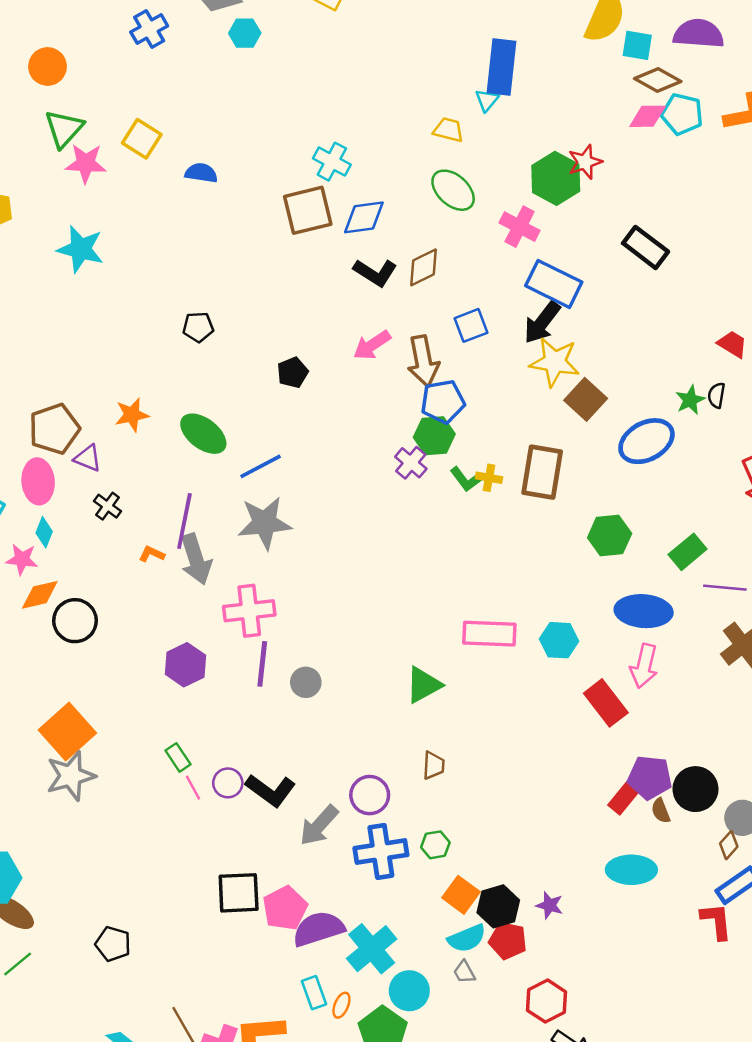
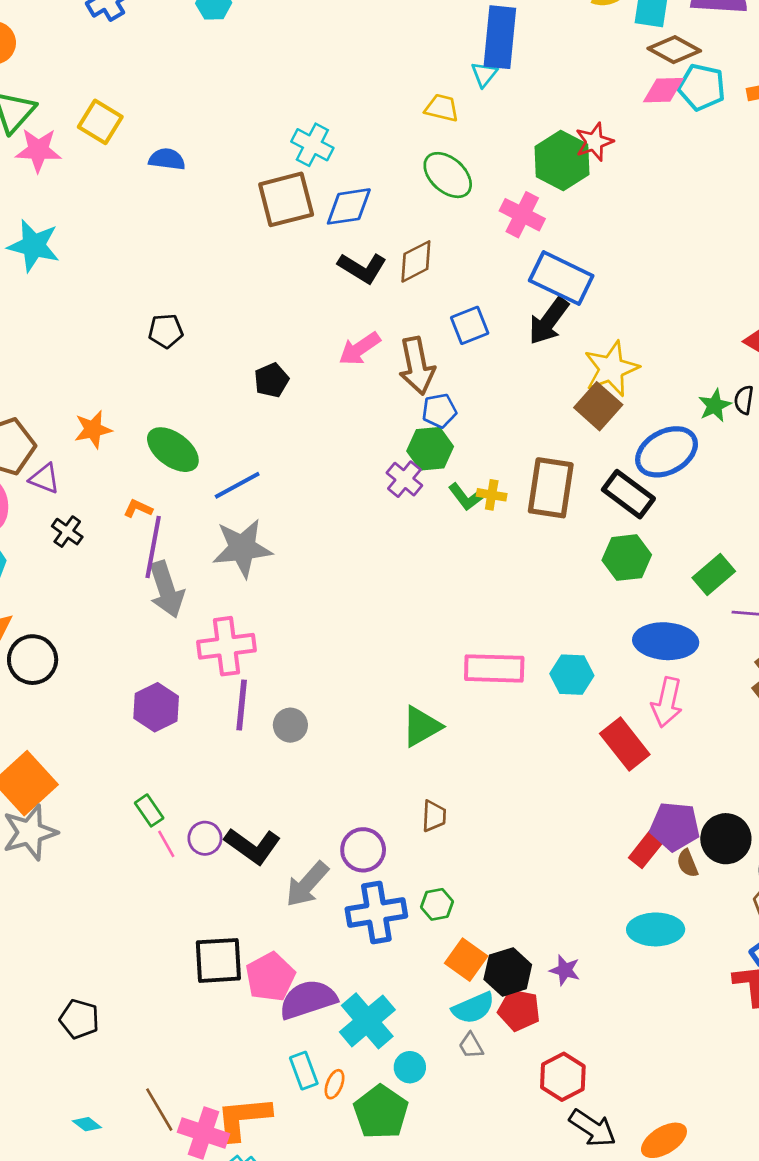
black rectangle: (646, 247) -> (628, 494), moved
yellow star: (555, 362) -> (611, 369), moved, turned -30
blue pentagon: (443, 402) -> (439, 411), size x0.7
orange L-shape: (152, 554) -> (138, 509), moved
cyan circle: (409, 991) -> (410, 1067), size x0.7

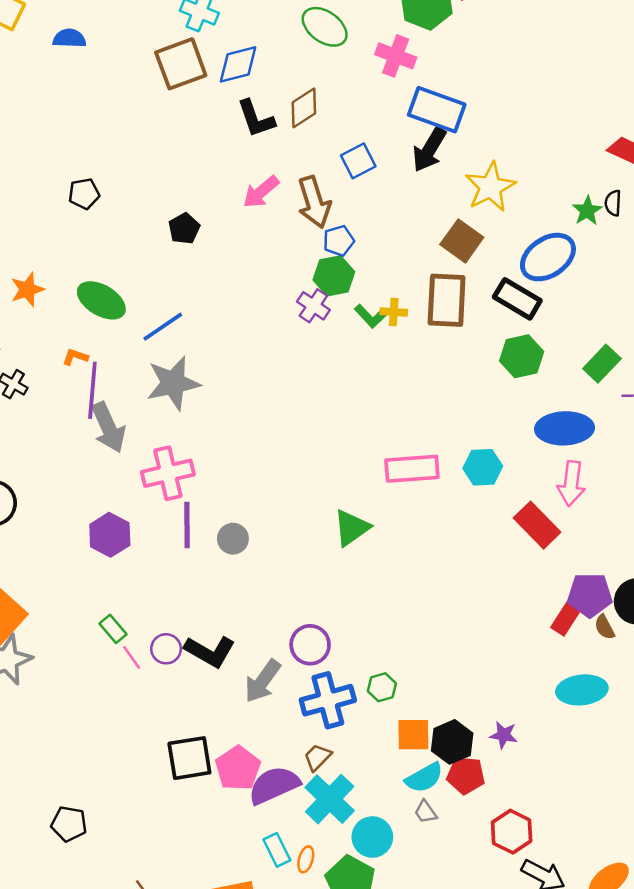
black L-shape: (362, 268) -> (256, 119), turned 45
brown square: (598, 406) -> (462, 241), moved
brown trapezoid: (434, 816) -> (318, 757), moved, turned -132
orange square: (466, 960) -> (413, 735), turned -30
cyan circle: (410, 1067) -> (372, 837), size x1.4

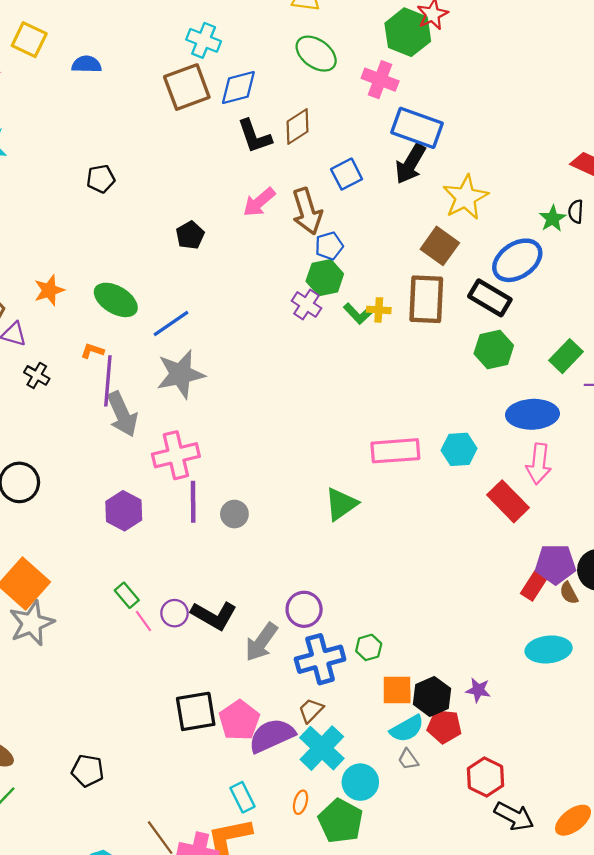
black pentagon: (84, 194) -> (101, 179), moved
cyan rectangle: (277, 850) -> (243, 797), moved

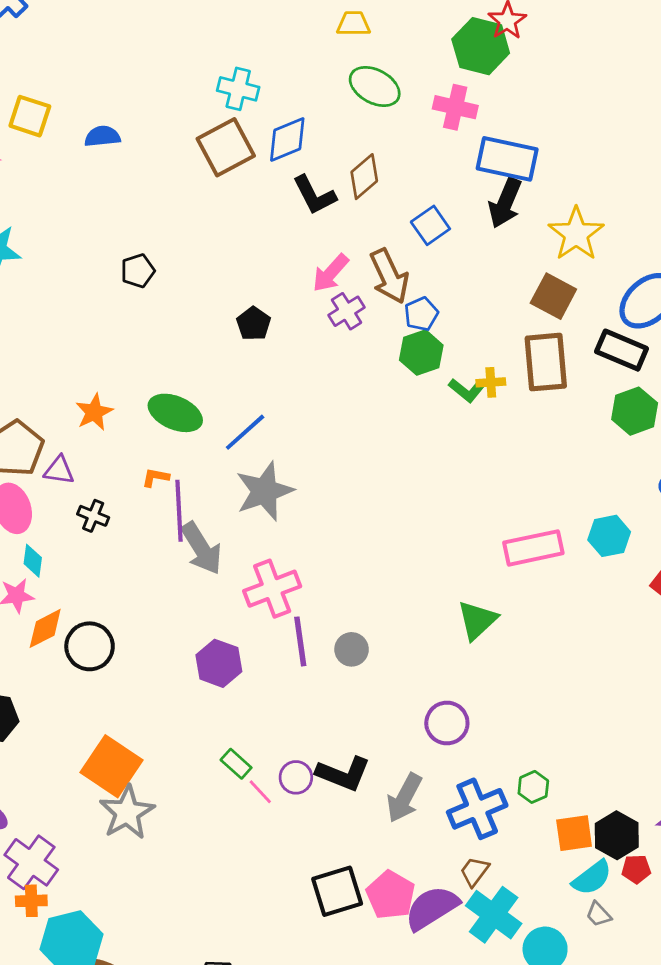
purple cross: (306, 304) -> (347, 311), moved, turned 32
purple circle: (304, 609) -> (447, 723), moved
red pentagon: (444, 726) -> (636, 869), size x0.7

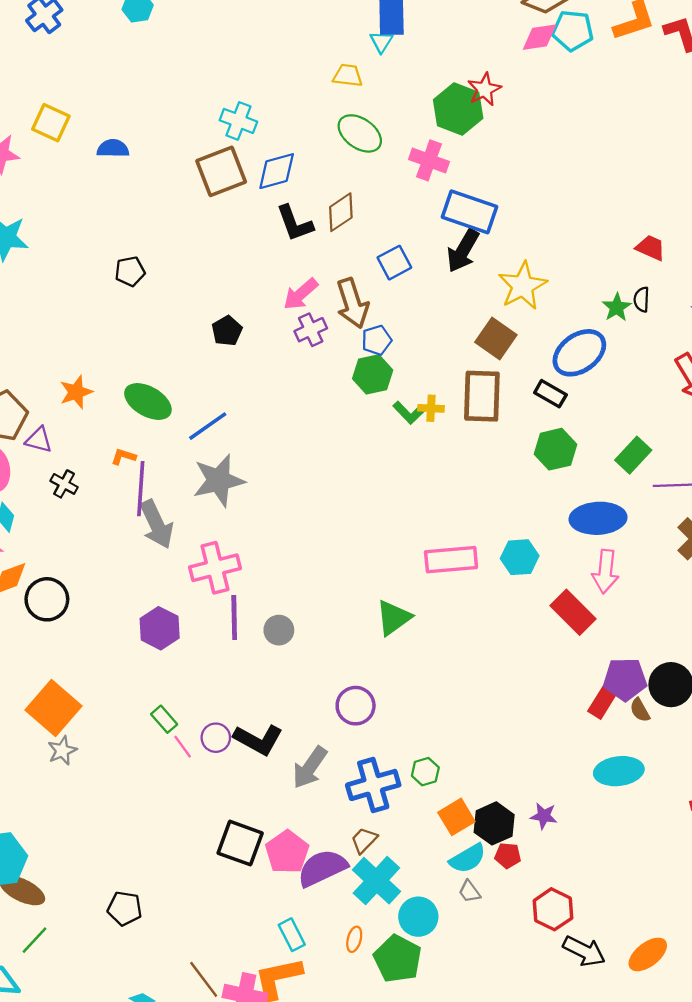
black rectangle: (622, 350) -> (550, 394), size x0.7
gray star: (127, 812) -> (62, 751), size x0.6
orange square: (574, 833) -> (456, 817), turned -30
black square: (337, 891) -> (240, 843), turned 30

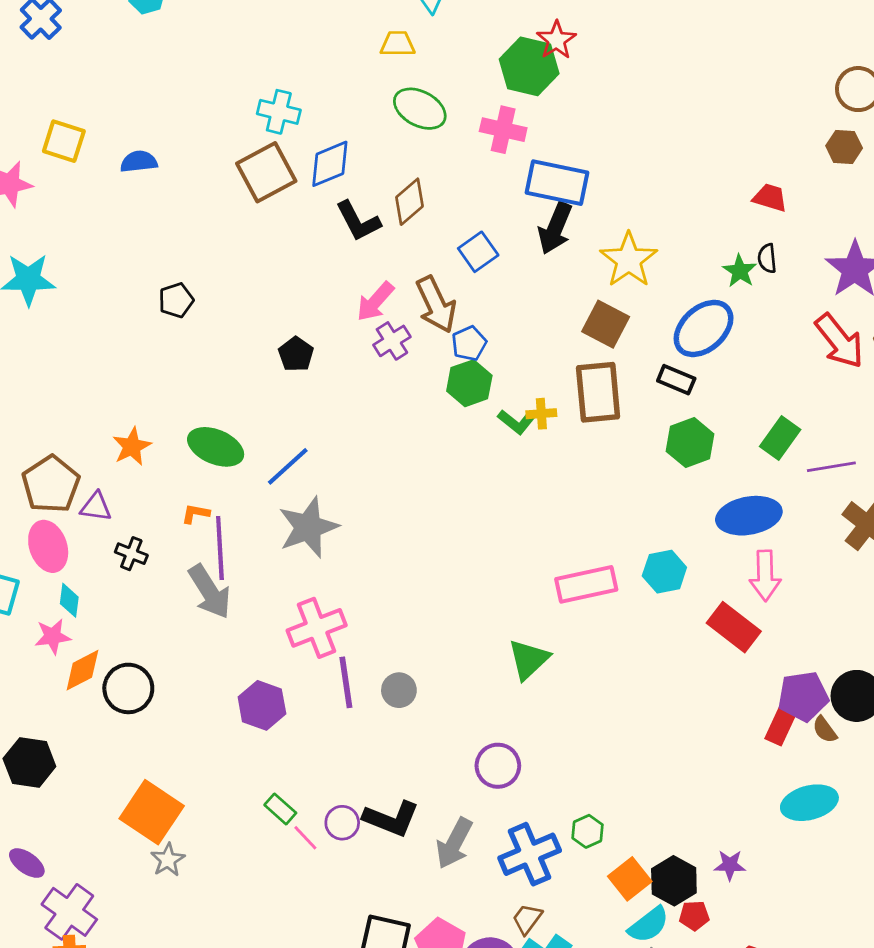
gray arrow: (157, 524) -> (210, 592), moved

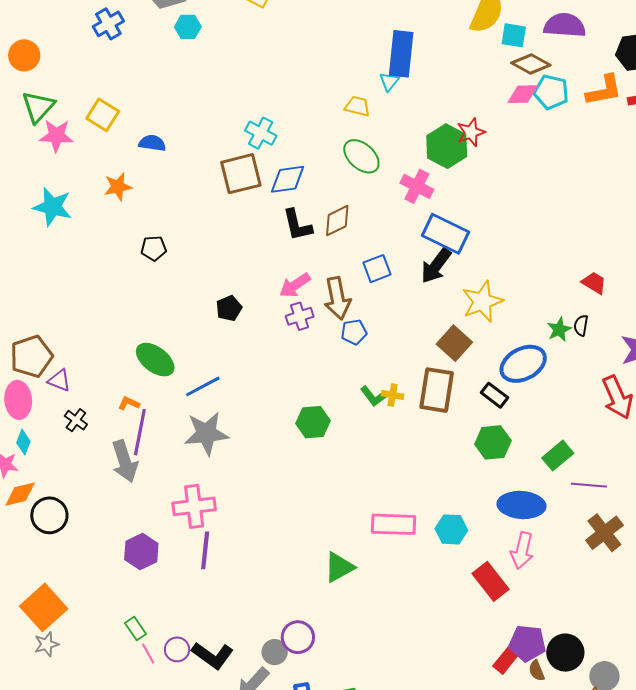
green hexagon: (469, 383) -> (313, 422), moved
orange star: (132, 447) -> (118, 187), moved
gray circle: (399, 690) -> (275, 652), moved

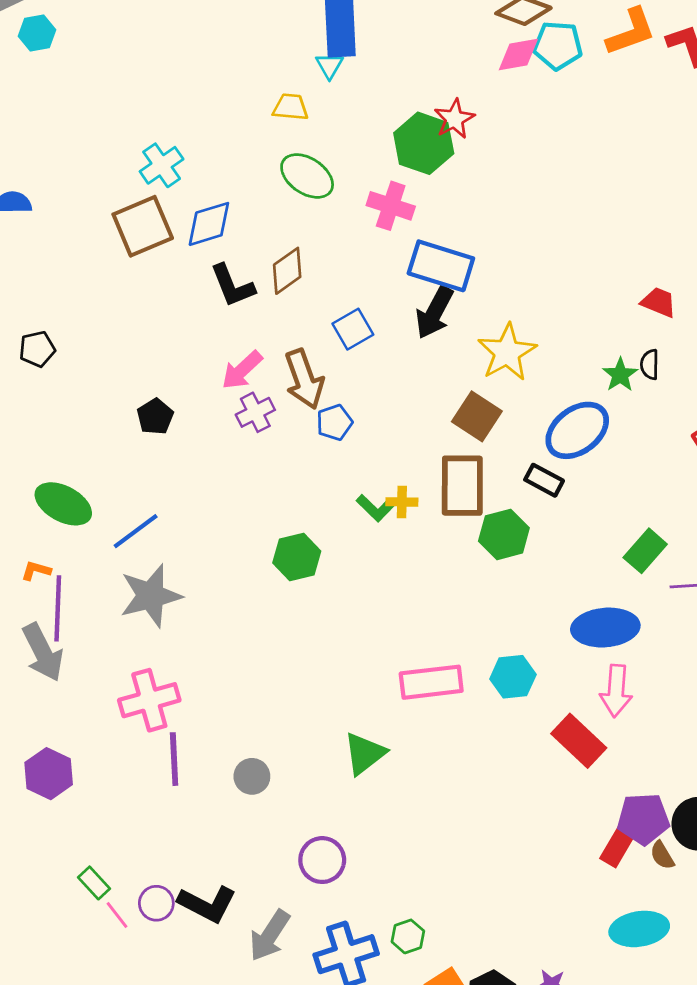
cyan cross: (261, 133) -> (162, 165), turned 36
green hexagon: (493, 442) -> (504, 534), moved
purple hexagon: (141, 552) -> (49, 774), moved
gray circle: (275, 652) -> (252, 776), moved

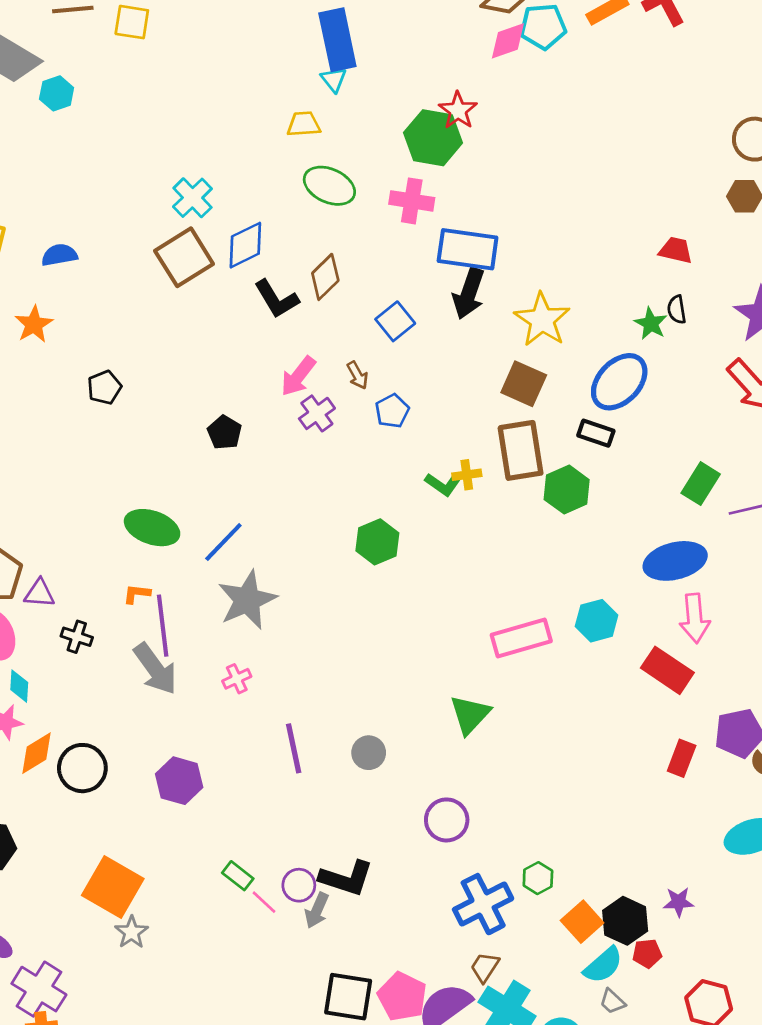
brown arrow: (304, 379) -> (357, 375), size x0.5
pink cross: (149, 700) -> (237, 679), moved, size x0.5
red rectangle: (617, 847) -> (682, 758), moved
gray arrow: (270, 936) -> (317, 910), moved, size x0.7

